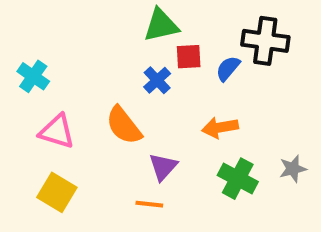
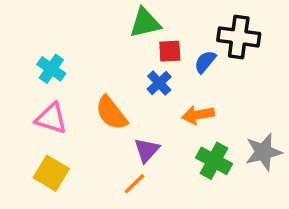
cyan cross: (33, 76) -> (51, 69), moved
blue cross: (157, 80) -> (159, 83), moved
gray star: (293, 169) -> (264, 152), size x1.5
orange line: (149, 204) -> (134, 184), turned -50

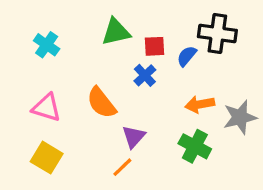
green triangle: (145, 23) -> (116, 32), moved
cyan cross: (51, 69) -> (47, 45), moved
orange arrow: (198, 115) -> (200, 104), moved
gray star: (264, 152) -> (240, 117), moved

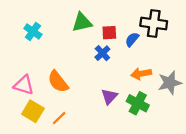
orange semicircle: (101, 103) -> (58, 82), moved
pink triangle: (47, 108) -> (24, 85), moved
purple triangle: (134, 137) -> (109, 96), moved
orange line: (122, 167) -> (59, 118), moved

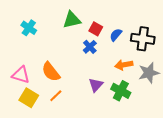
black cross: (154, 23) -> (143, 39), moved
red square: (109, 33) -> (96, 29), turned 32
orange line: (59, 118) -> (56, 96), moved

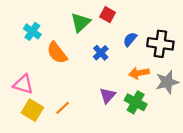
green triangle: (72, 20) -> (81, 22), turned -30
red square: (96, 29) -> (108, 15), moved
orange semicircle: (51, 72) -> (57, 53), moved

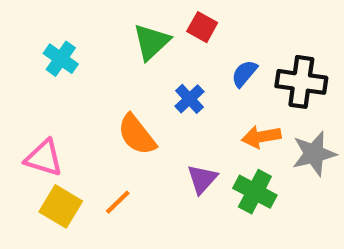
orange semicircle: (57, 53) -> (137, 135), moved

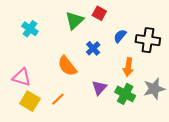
orange arrow: (261, 137) -> (128, 67), turned -72
gray star: (314, 154) -> (154, 89), moved

